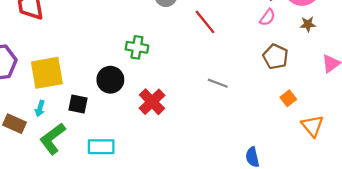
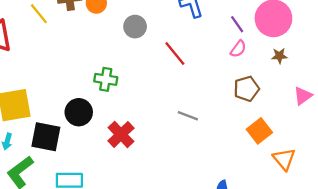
brown pentagon: (276, 57) -> (246, 89), turned 30
orange square: (288, 98) -> (259, 131), size x1.5
black square: (78, 104) -> (46, 137), size x1.5

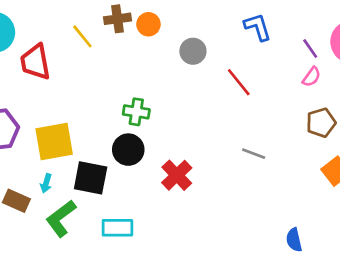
green cross: (106, 79) -> (136, 112), moved

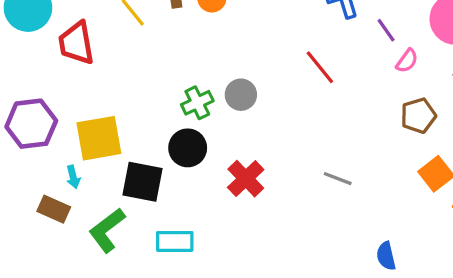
purple line: (310, 49) -> (386, 30), moved
gray circle: (193, 51) -> (241, 95), moved
green cross: (136, 112) -> (197, 103), turned -35
gray line: (254, 154) -> (338, 179), moved
cyan arrow: (46, 183) -> (73, 177), moved, turned -30

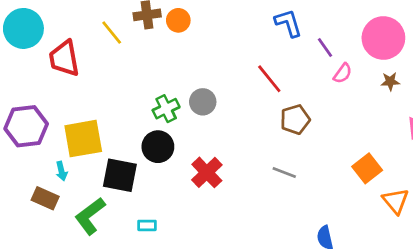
brown pentagon: (418, 116) -> (295, 119), moved
cyan rectangle: (175, 241) -> (147, 225), size x0.6

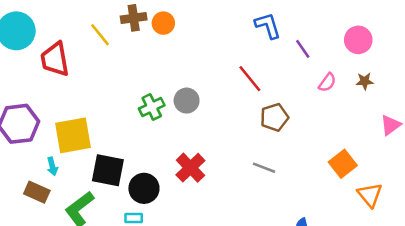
pink circle: (383, 38) -> (358, 40), size x0.7
pink semicircle: (343, 73) -> (327, 82), moved
black circle: (158, 147) -> (144, 188), moved

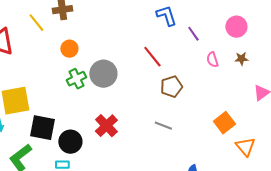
orange circle: (163, 23) -> (69, 49), moved
pink semicircle: (327, 82) -> (212, 60), turned 126
gray circle: (187, 101) -> (103, 74), size x1.4

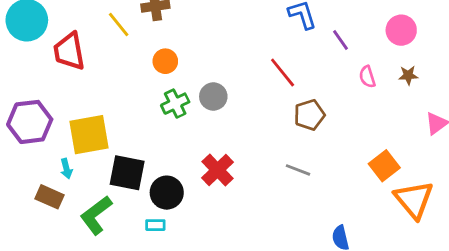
gray circle: (103, 74) -> (213, 97), size x0.7
orange triangle: (245, 147) -> (414, 200), size x1.4

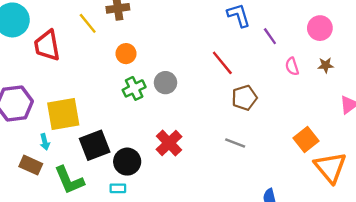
black square: (127, 173) -> (95, 145), turned -32
green L-shape: (96, 215) -> (69, 180), turned -76

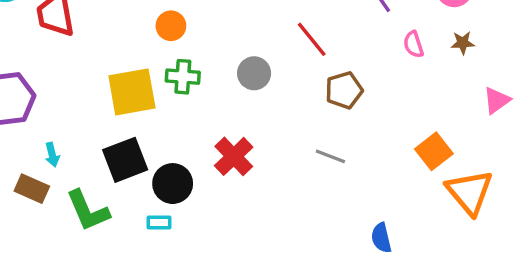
gray circle: (165, 83) -> (254, 73), moved
green cross: (134, 88) -> (183, 77), turned 30
yellow square: (63, 114) -> (132, 92), moved

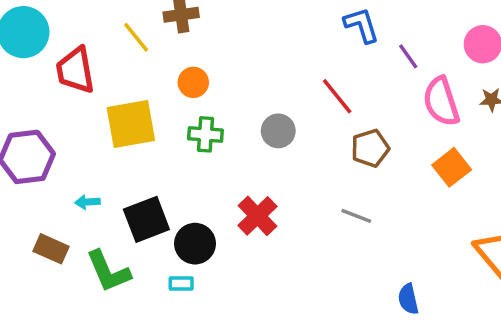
pink semicircle: (414, 44) -> (441, 101), size x1.8
yellow square: (132, 92) -> (131, 124), moved
orange square: (434, 151) -> (452, 167), moved
cyan arrow: (52, 155) -> (88, 202), moved, turned 100

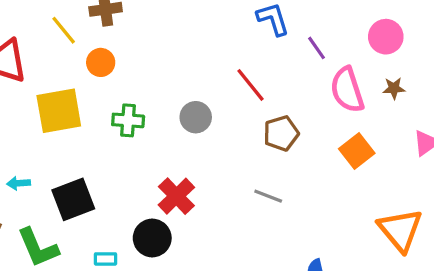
orange circle: (193, 82) -> (101, 62), moved
black circle: (195, 244) -> (152, 238), moved

